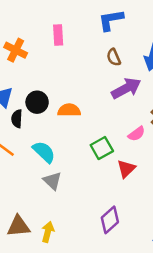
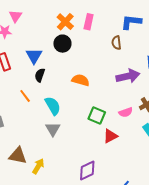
orange cross: (16, 50) -> (65, 22), moved
brown semicircle: (114, 57) -> (116, 43), moved
black circle: (37, 102) -> (62, 44), moved
green square: (102, 148) -> (97, 115), turned 36

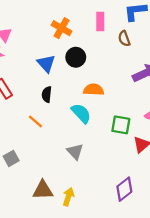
pink rectangle: (89, 22) -> (100, 21), moved
black circle: (62, 44) -> (76, 57), moved
blue triangle: (34, 56) -> (46, 63), moved
cyan semicircle: (53, 106) -> (81, 113), moved

